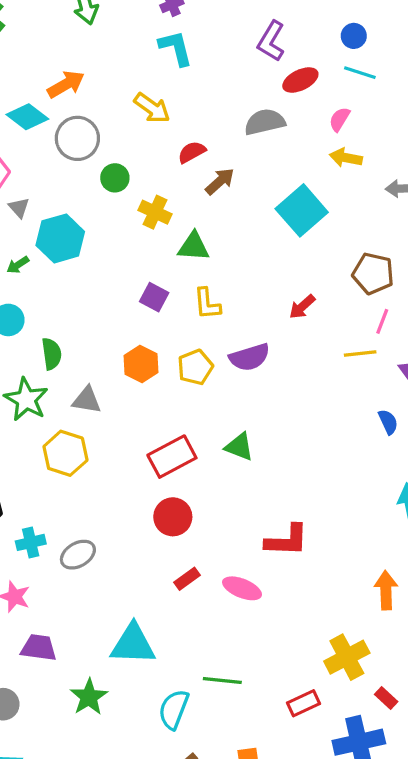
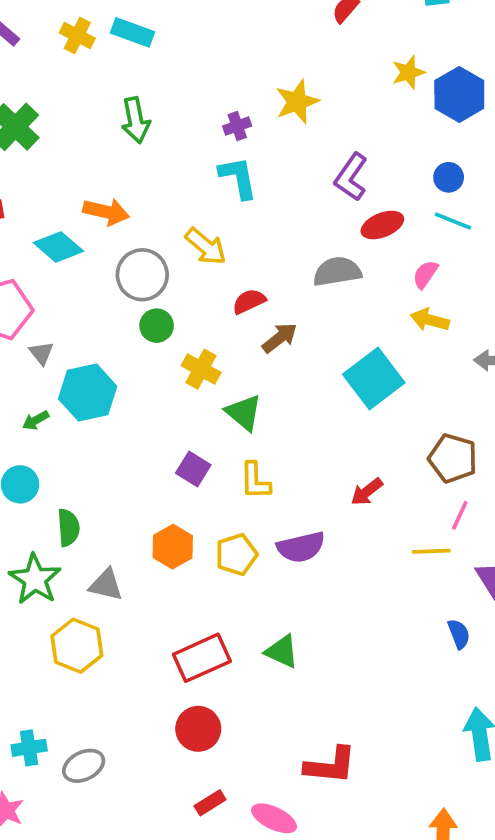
orange arrow: (66, 84) -> (106, 212), turned 39
gray circle: (77, 138) -> (142, 275), moved
green triangle: (194, 247) -> (244, 413), turned 32

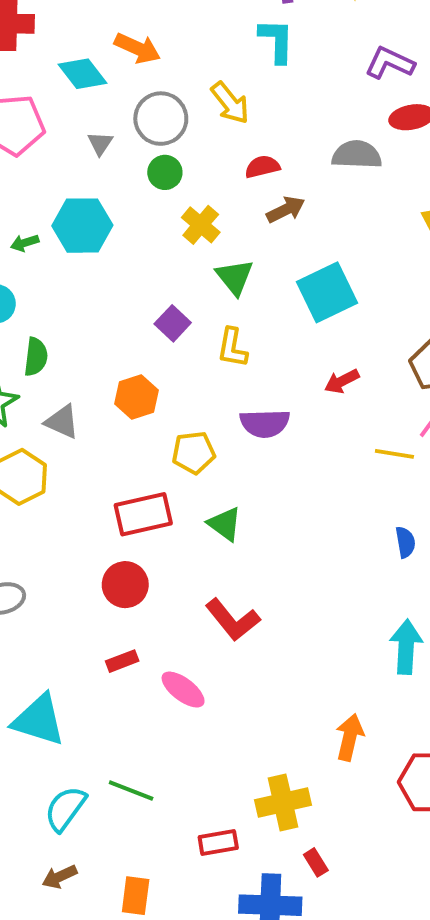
purple L-shape: (351, 177) -> (390, 63), turned 69
gray triangle: (41, 353) -> (100, 143), moved
cyan square: (374, 379) -> (327, 292), moved
yellow pentagon: (236, 555) -> (194, 453), moved
red L-shape: (330, 765) -> (233, 620), moved, turned 34

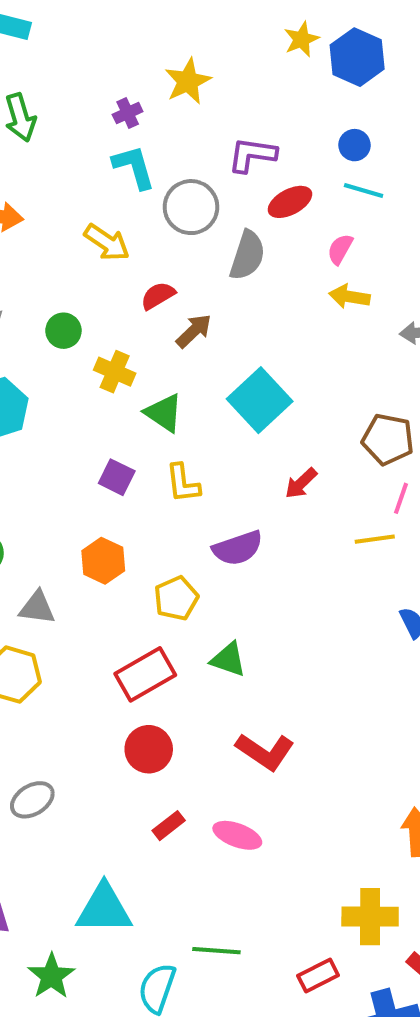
gray circle: (161, 119) -> (191, 207), moved
gray semicircle: (357, 155) -> (247, 255), turned 123
yellow cross: (283, 803) -> (370, 917), turned 30

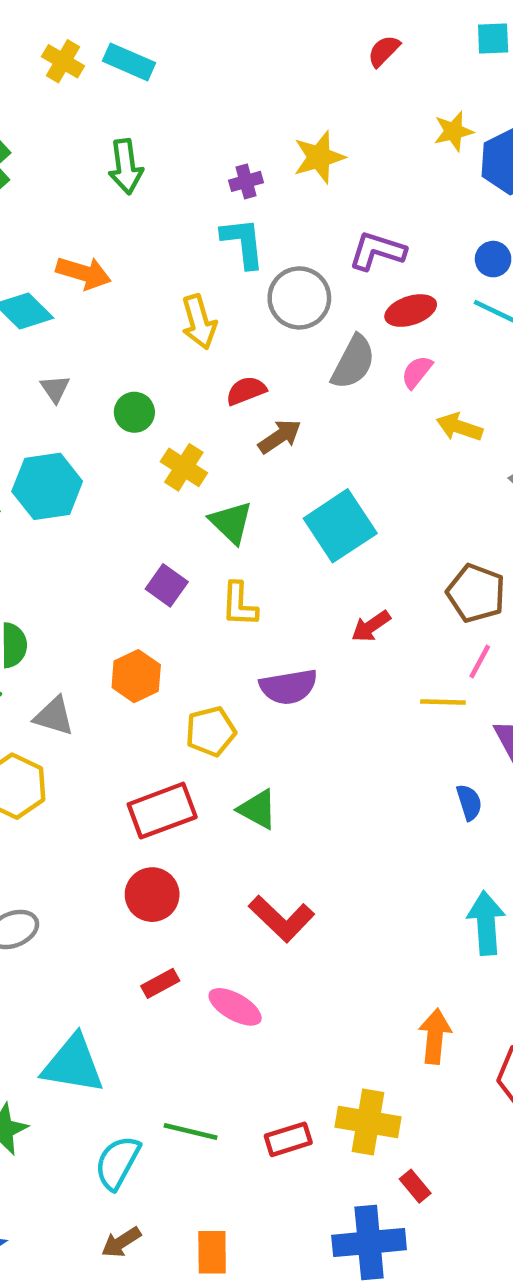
yellow arrow: (107, 242) -> (199, 322), turned 30
pink semicircle: (340, 249) -> (417, 372), moved
red rectangle: (318, 976) -> (288, 1139), moved

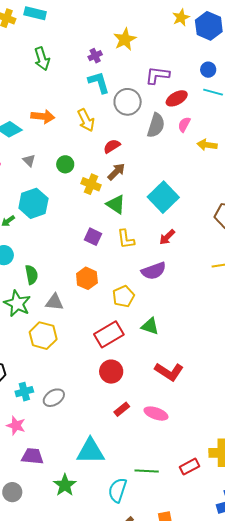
orange arrow: (84, 273) -> (43, 116), moved
brown arrow: (280, 436) -> (116, 172), moved
red arrow: (371, 626) -> (167, 237), moved

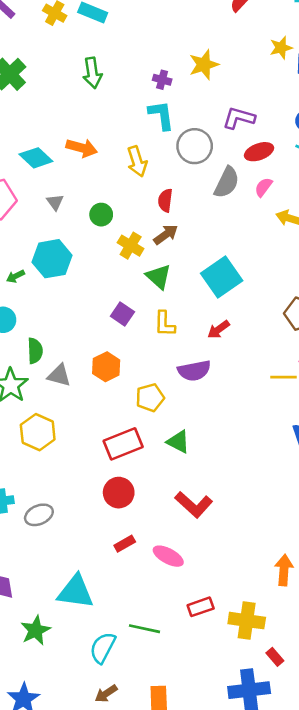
purple cross: (95, 56) -> (162, 80), turned 32
red semicircle: (112, 146) -> (165, 200), turned -60
gray triangle: (55, 302) -> (59, 375), moved
red rectangle: (190, 467) -> (201, 607), moved

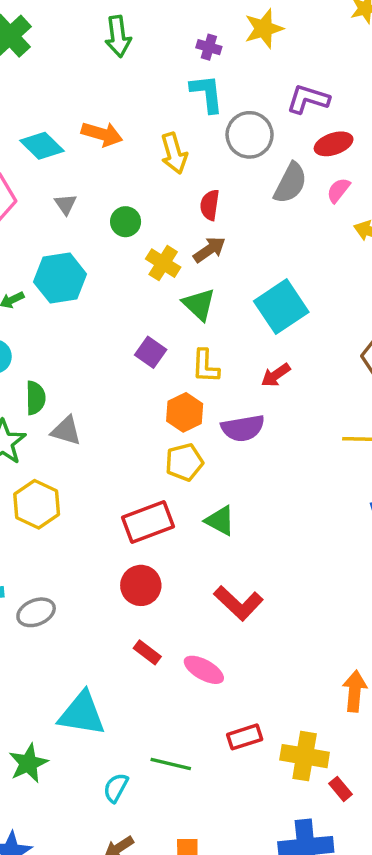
orange hexagon: (106, 367) -> (185, 412), moved
red rectangle: (125, 544) -> (147, 652), turned 66
cyan semicircle: (103, 648) -> (116, 788), size x0.7
red rectangle: (275, 657) -> (340, 789), moved

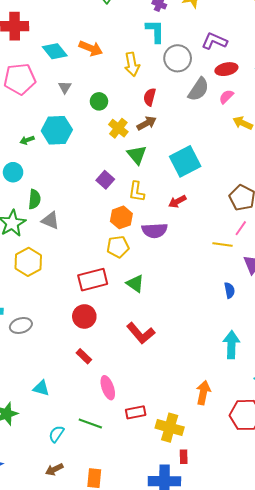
pink ellipse: (204, 670) -> (108, 388), moved, turned 35
cyan triangle: (82, 714) -> (41, 388), size x0.6
red rectangle: (340, 789) -> (184, 457), moved, turned 32

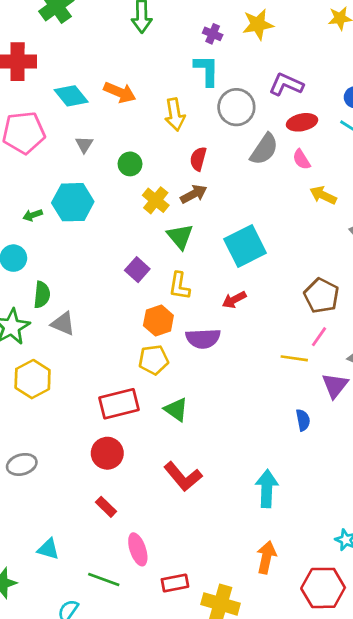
pink semicircle: (226, 97) -> (301, 159), turned -77
cyan arrow: (231, 345) -> (267, 489), moved
green line: (90, 424) -> (104, 580), moved

